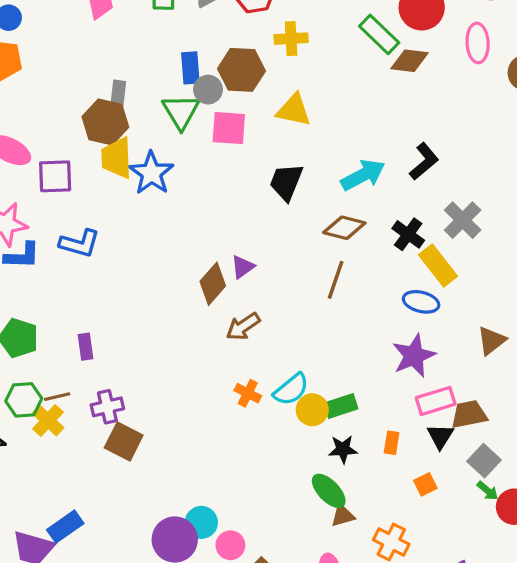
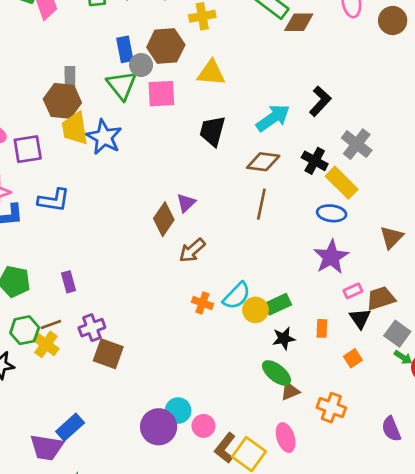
pink rectangle: (436, 401) -> (353, 291), size x0.6

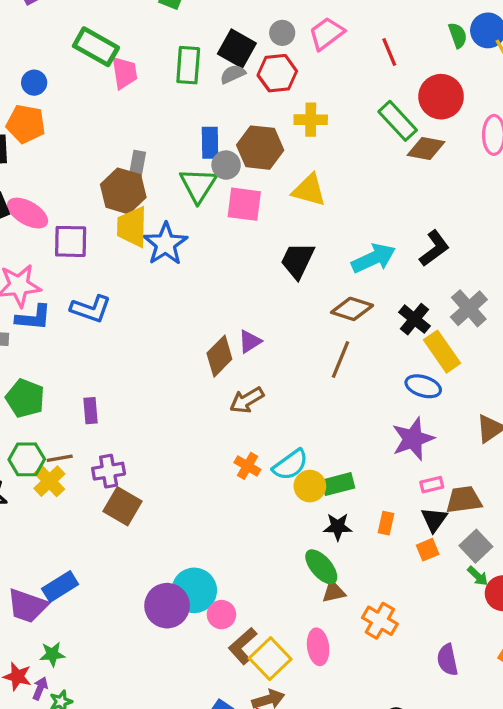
orange square: (353, 358) -> (428, 550), moved
cyan circle: (178, 411) -> (194, 590), size x1.4

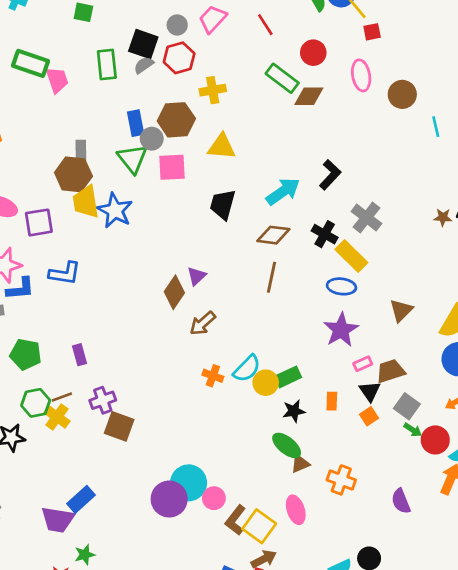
red circle: (441, 97) -> (313, 53), size x0.7

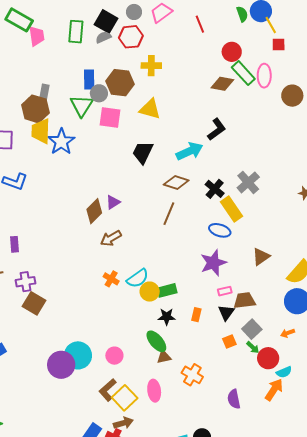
green rectangle: (282, 78) -> (243, 73), moved
black L-shape: (330, 175) -> (217, 129), moved
orange square: (369, 416) -> (229, 342), moved
pink circle: (214, 498) -> (114, 356), moved

